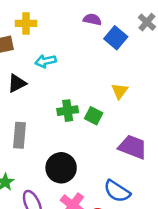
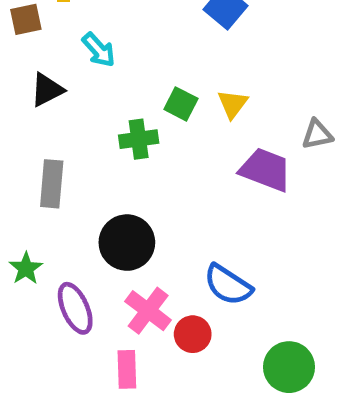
cyan arrow: (45, 61) -> (99, 50), turned -120
green square: (94, 116) -> (181, 104), moved
purple trapezoid: (133, 147) -> (266, 170), moved

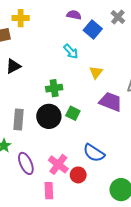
cyan arrow: (99, 50) -> (71, 52), moved
green square: (181, 104) -> (73, 113), moved
gray rectangle: (52, 184) -> (19, 120), moved
black circle: (127, 243) -> (49, 116), moved

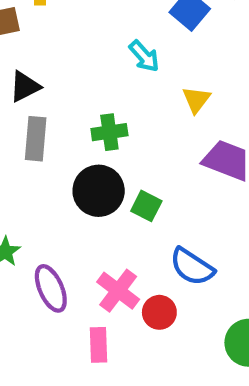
green square: (73, 113) -> (146, 206), moved
gray rectangle: (19, 120) -> (36, 139), moved

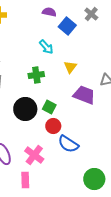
green cross: (109, 132) -> (36, 75), moved
green square: (146, 206) -> (49, 107), moved
red circle: (159, 312) -> (53, 126), moved

